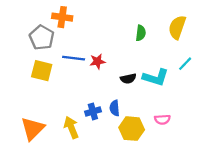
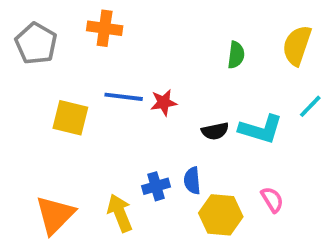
gray pentagon: (42, 38) -> (36, 43), moved
pink semicircle: (162, 119) -> (272, 200), turned -119

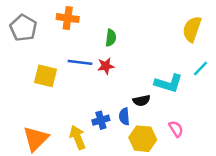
green semicircle: (236, 55) -> (111, 38), moved
black semicircle: (215, 131) -> (142, 101), moved

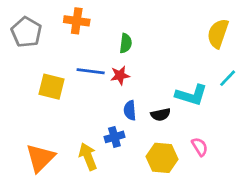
blue semicircle: (124, 117) -> (130, 110), moved

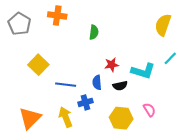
blue line: (91, 71) -> (66, 85), moved
red star: (120, 75) -> (112, 65), moved
yellow square: (52, 87) -> (38, 65), turned 30

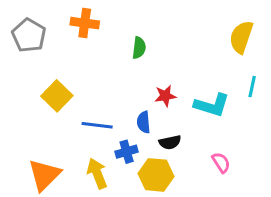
cyan line: (170, 58) -> (252, 87), turned -32
black semicircle: (120, 86) -> (170, 142), moved
yellow hexagon: (121, 118) -> (156, 175), moved

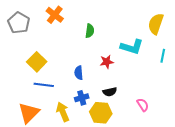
orange cross: (85, 23) -> (55, 15), turned 30
cyan L-shape: (212, 105) -> (132, 47), moved
blue semicircle: (144, 122) -> (79, 73), moved
blue line: (97, 125) -> (44, 85), moved

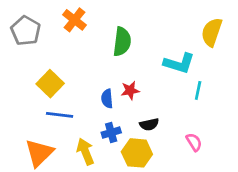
green semicircle: (90, 31) -> (122, 42), size x1.5
cyan line: (163, 56) -> (198, 90), moved
red star: (107, 62) -> (130, 90), moved

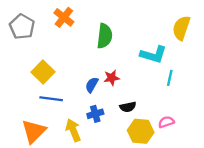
blue semicircle: (107, 99) -> (92, 85), turned 35
pink semicircle: (194, 142) -> (166, 122), turned -77
yellow hexagon: (137, 153) -> (141, 131), moved

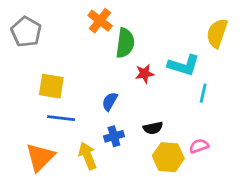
orange cross: (64, 17) -> (100, 21), moved
yellow square: (43, 72) -> (51, 86), turned -35
red star: (112, 78) -> (145, 74), moved

